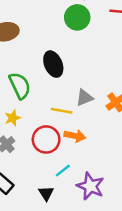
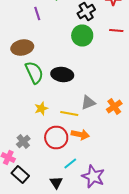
black ellipse: (53, 64) -> (62, 74), turned -60
green semicircle: (20, 86) -> (34, 72), moved
yellow star: (13, 118) -> (41, 108), moved

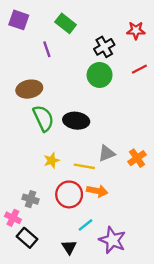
red line: (116, 30) -> (139, 69), turned -32
gray cross: (23, 142) -> (30, 199), turned -32

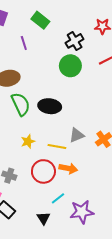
purple star: (112, 240) -> (82, 212), turned -30

